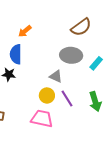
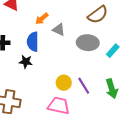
gray triangle: (56, 76) -> (59, 30), moved

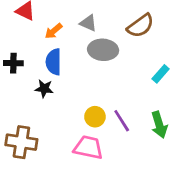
orange arrow: (42, 19) -> (54, 31), moved
gray triangle: (59, 30) -> (88, 23), moved
gray ellipse: (88, 43) -> (103, 50), moved

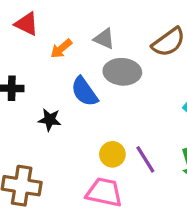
blue semicircle: (54, 62) -> (84, 92), moved, turned -35

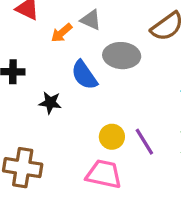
gray triangle: (104, 39) -> (91, 20), moved

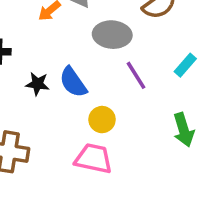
blue semicircle: (84, 75) -> (73, 82), moved
purple line: (144, 142) -> (136, 75), moved

